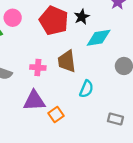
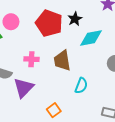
pink cross: (38, 67) -> (31, 59), moved
purple triangle: (34, 101) -> (23, 88), moved, turned -40

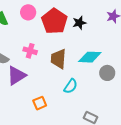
pink circle: (11, 22) -> (28, 12), moved
cyan diamond: (91, 38) -> (90, 57), moved

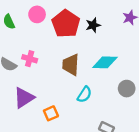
pink cross: (30, 51) -> (30, 59), moved
gray circle: (107, 73) -> (127, 89), moved
purple triangle: (16, 75) -> (24, 98), moved

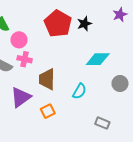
pink circle: (37, 14) -> (19, 40), moved
brown trapezoid: (71, 65) -> (47, 79), moved

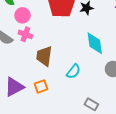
cyan diamond: (98, 59) -> (95, 43), turned 75
purple triangle: (21, 97) -> (14, 87), moved

